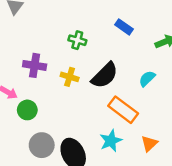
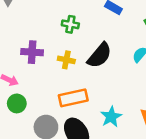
green circle: (27, 110) -> (17, 103), moved
orange rectangle: (123, 110) -> (73, 98), moved, turned -44

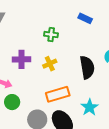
black semicircle: (99, 55) -> (87, 67), moved, turned -45
yellow cross: (66, 60) -> (50, 64), turned -32

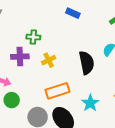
blue rectangle: (85, 18) -> (73, 13), moved
green cross: (51, 35) -> (33, 37), moved

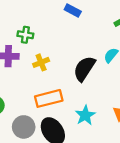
black semicircle: (87, 63) -> (84, 69), turned -140

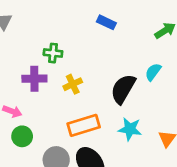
cyan star: (85, 115) -> (130, 129), moved, turned -30

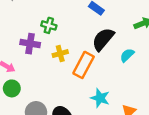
black semicircle: (123, 89) -> (103, 39), moved
orange rectangle: (84, 125) -> (84, 65), moved, turned -55

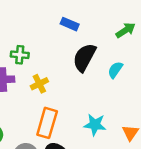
orange rectangle: (84, 65) -> (47, 123), moved

